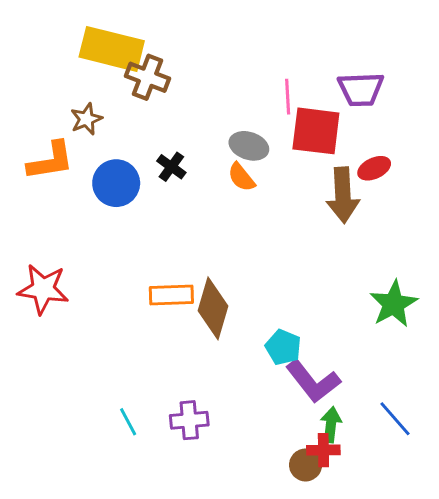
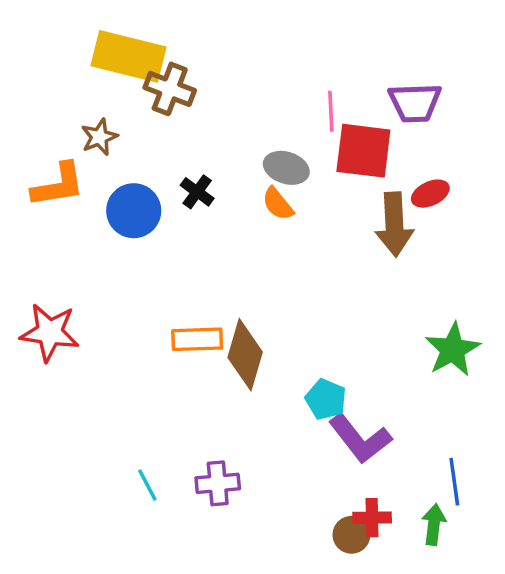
blue line: (395, 419) -> (454, 482), turned 33
green arrow: (331, 425) -> (434, 524), moved

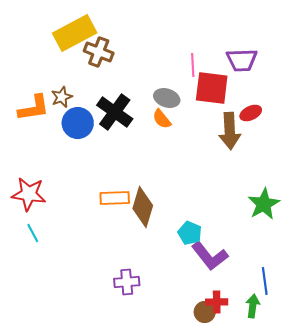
yellow rectangle: (129, 56) -> (75, 33), turned -42
brown star: (99, 137) -> (62, 97), moved
black cross: (197, 192) -> (115, 112), size x1.8
cyan line: (147, 485) -> (33, 233), moved

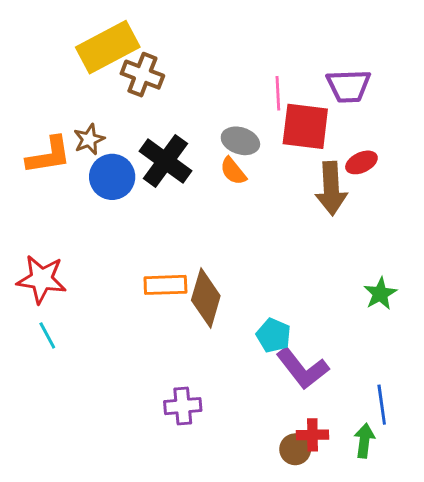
green star: (264, 204) -> (380, 294), size x0.7

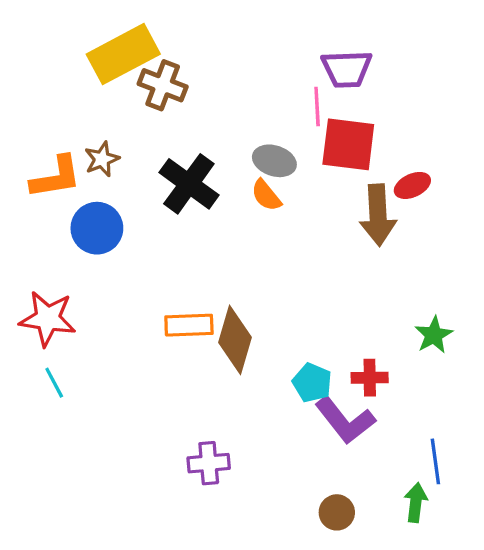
purple trapezoid: (349, 86) -> (347, 69), moved
blue circle: (112, 177) -> (97, 228), moved
red cross: (312, 435) -> (370, 378), moved

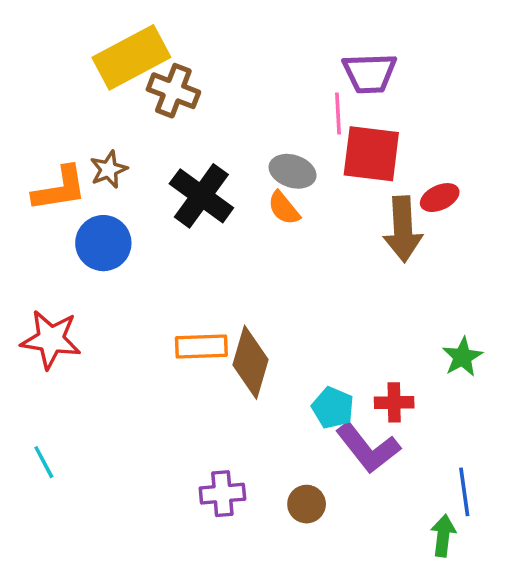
cyan line: (54, 383) -> (44, 462), moved
brown circle: (337, 512) -> (307, 504), moved

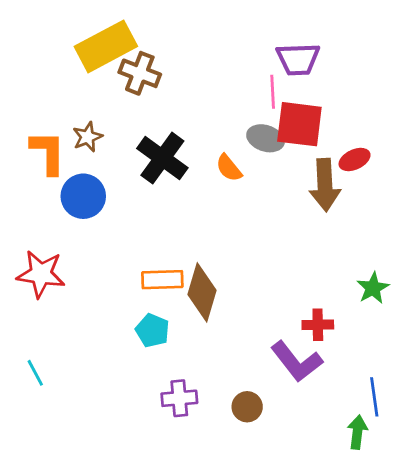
gray ellipse: (293, 171) -> (266, 138), moved
orange L-shape: (60, 189) -> (48, 152), turned -81
cyan pentagon: (333, 408) -> (152, 330), moved

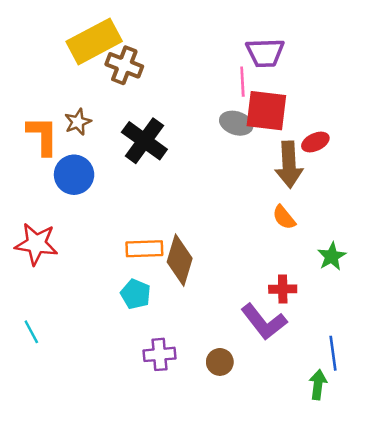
orange semicircle: (229, 168) -> (284, 217), moved

